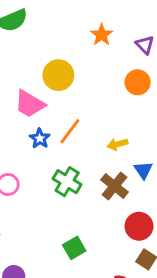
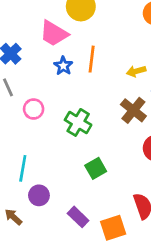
orange line: (70, 131) -> (92, 59), turned -30
green cross: (67, 182) -> (78, 122), moved

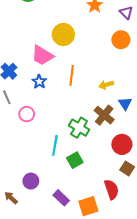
blue star: (63, 66) -> (39, 82), moved
green cross: (78, 122) -> (79, 128), moved
cyan line: (23, 168) -> (55, 145), moved

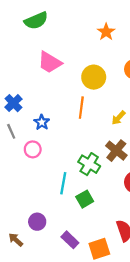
yellow circle: (63, 35) -> (94, 77), moved
pink trapezoid: (42, 55) -> (50, 62), moved
blue star: (39, 82) -> (42, 122), moved
yellow arrow: (106, 85) -> (119, 118), turned -32

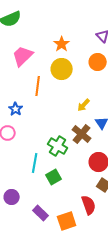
orange star: (106, 32) -> (62, 44), moved
pink trapezoid: (50, 62) -> (23, 56), turned 105
orange line: (81, 108) -> (38, 86), moved

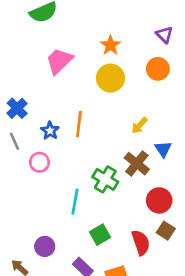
orange line: (38, 86) -> (79, 124), moved
green square: (54, 177) -> (100, 235), moved
red semicircle: (89, 205) -> (141, 243), moved

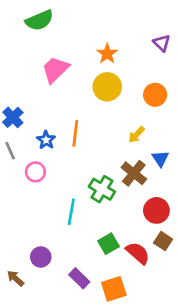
orange circle: (158, 69) -> (155, 95), moved
green square: (100, 235) -> (109, 244), moved
red semicircle: (141, 243) -> (138, 253), turned -30

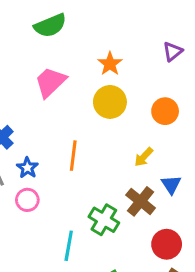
green semicircle: (39, 20) -> (50, 25), moved
purple triangle: (162, 43) -> (173, 51), turned 36
blue star: (46, 140) -> (27, 168), moved

